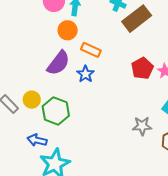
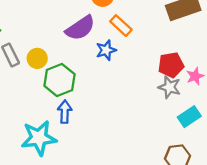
gray star: (142, 126) -> (169, 87), moved
blue arrow: (37, 140) -> (65, 112), moved, turned 60

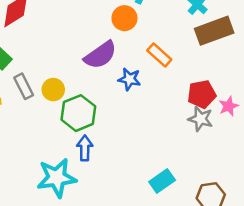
orange rectangle: (121, 26) -> (159, 55), moved
blue star: (106, 50) -> (129, 79), turned 30
cyan rectangle: (189, 117) -> (162, 181), moved

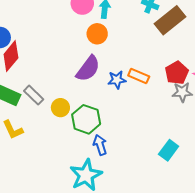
orange rectangle: (159, 55) -> (139, 76), moved
gray rectangle: (24, 86) -> (34, 95), moved

